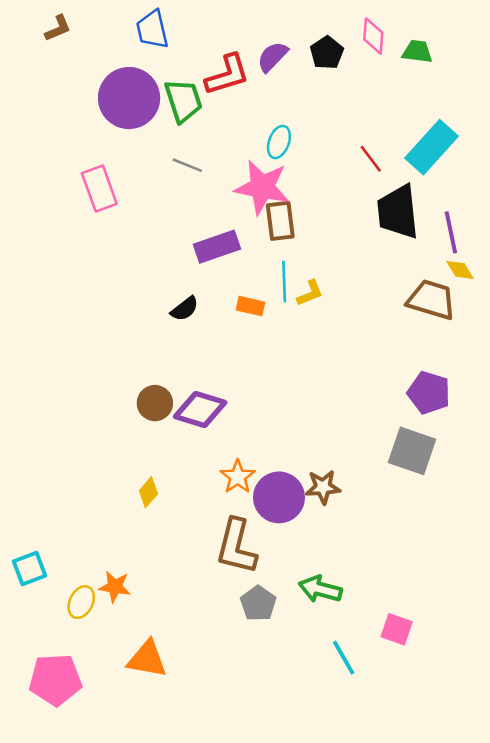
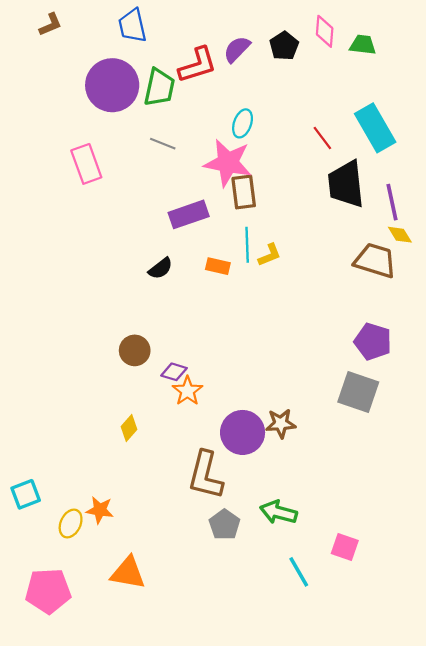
green trapezoid: (183, 101) -> (159, 87), turned 30
cyan rectangle: (431, 147) -> (375, 128), turned -72
purple diamond: (200, 410) -> (174, 372), moved, size x0.6
orange star: (238, 477) -> (187, 391), moved

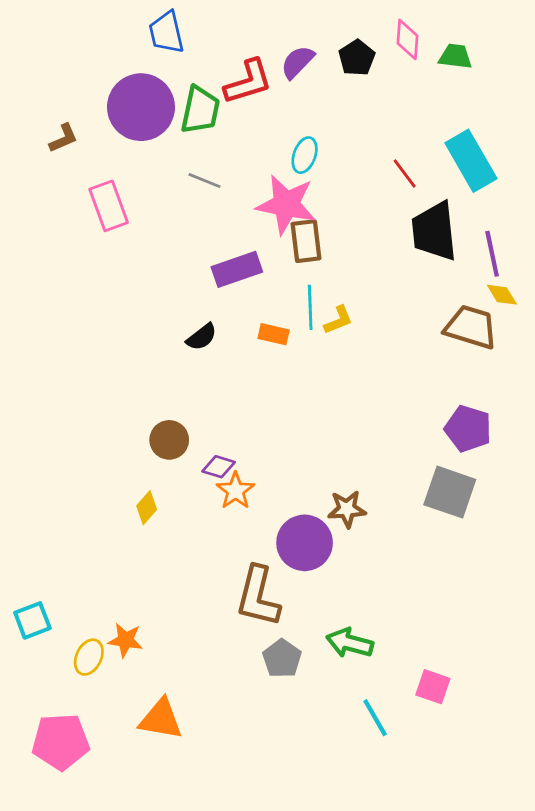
brown L-shape: (50, 25) -> (63, 138), moved
brown star: (281, 423) -> (347, 509), moved
yellow diamond: (129, 428) -> (147, 508), moved

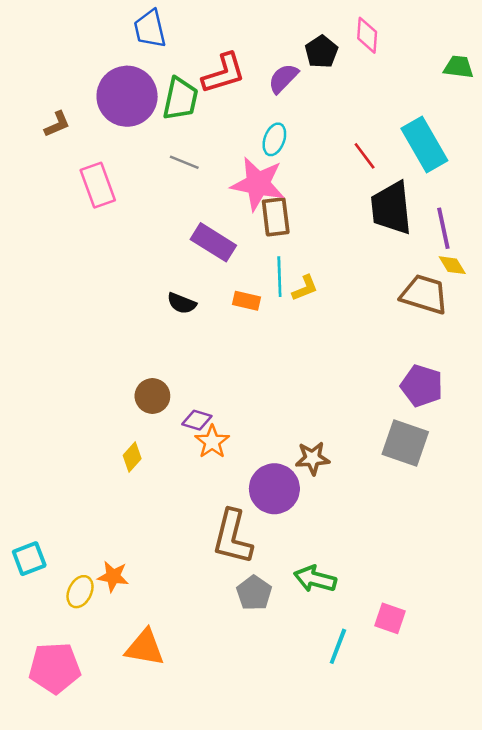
green trapezoid: (455, 56) -> (459, 67), moved
purple semicircle: (298, 62) -> (283, 78), moved
purple rectangle: (237, 269) -> (213, 242), turned 51
black semicircle: (202, 337) -> (182, 303), turned 60
cyan line: (375, 718) -> (338, 646), turned 51

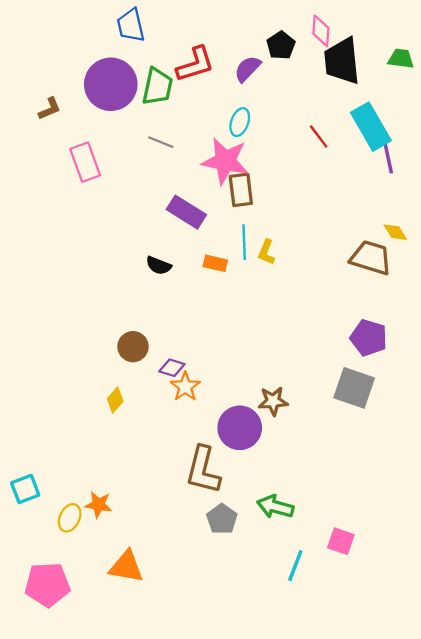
black trapezoid: (391, 208) -> (342, 61), moved
purple line: (443, 228) -> (388, 155), moved
yellow L-shape: (305, 288) -> (266, 252), turned 135

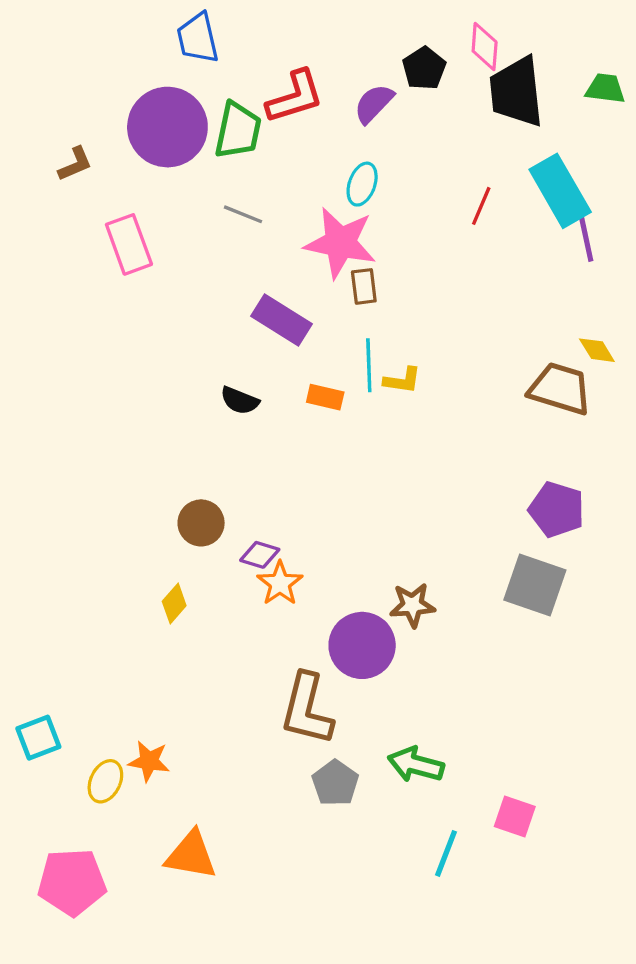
red line: (319, 137) -> (481, 206), turned 60
brown rectangle: (241, 190) -> (364, 286), size x0.7
yellow L-shape: (266, 252) -> (402, 380), turned -105

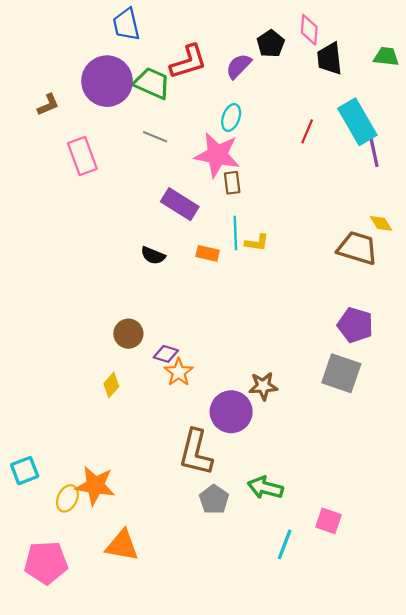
black trapezoid: (516, 92) -> (330, 59), size x0.7
green trapezoid: (238, 130) -> (152, 83), turned -78
orange star: (149, 761) -> (95, 486), size x1.5

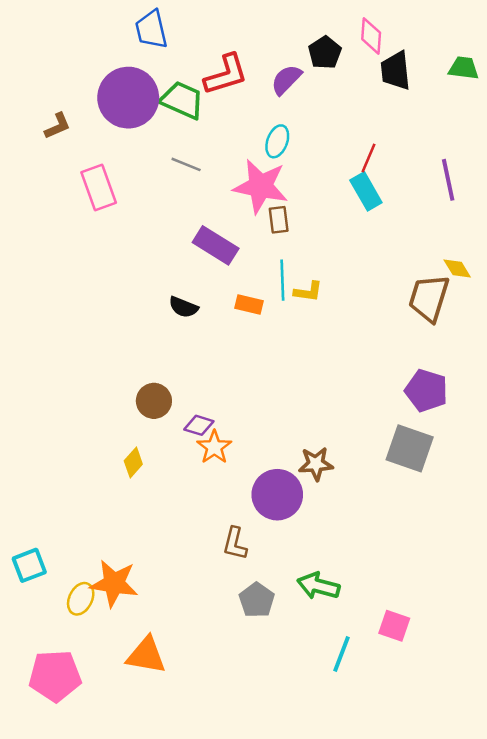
cyan rectangle: (357, 122) -> (366, 191), moved, size x0.7
brown trapezoid: (357, 248) -> (429, 298), turned -90
brown L-shape: (196, 452) -> (235, 544), size x0.6

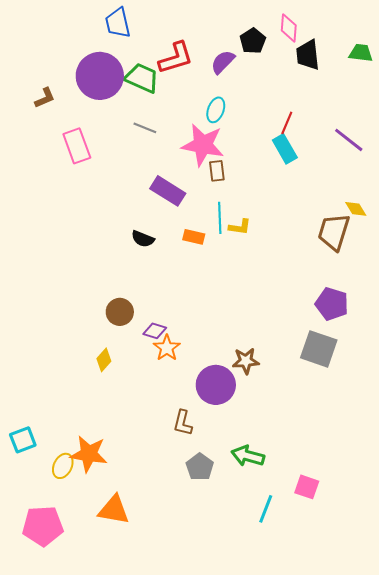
purple line: (448, 180) -> (349, 140), turned -40

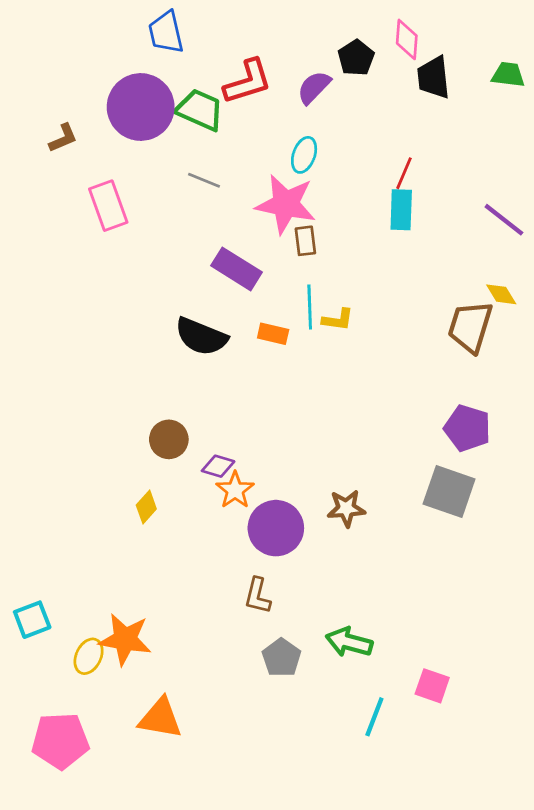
purple line: (349, 140) -> (504, 220), moved
cyan rectangle: (285, 149) -> (401, 210), turned 32
black semicircle: (143, 239) -> (201, 337), size x1.6
purple circle: (216, 385) -> (276, 528), moved

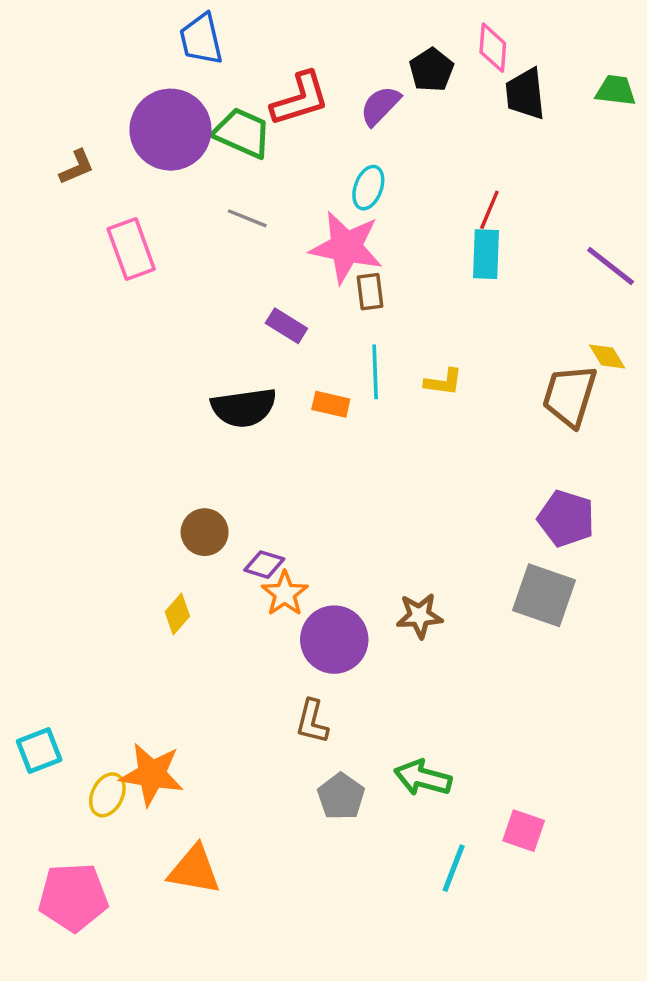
purple rectangle: (236, 269) -> (286, 326), size x0.7
yellow L-shape: (338, 320) -> (443, 382), moved
black semicircle: (201, 337) -> (244, 408), turned -30

